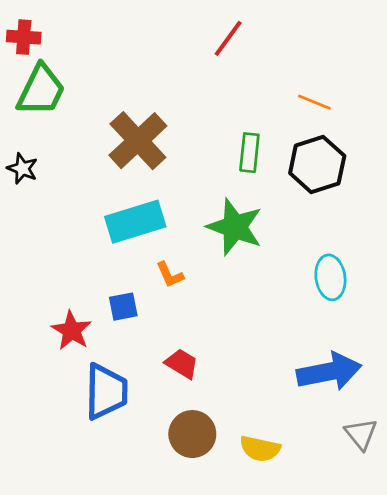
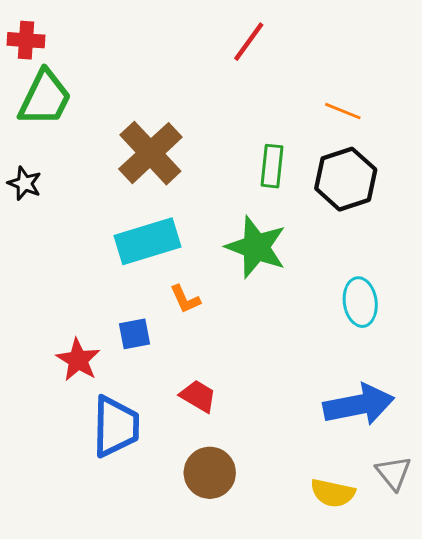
yellow semicircle: (260, 449) -> (333, 493), moved

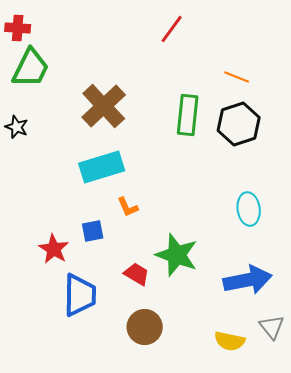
green rectangle: (272, 166) -> (188, 115), size x1.4
green star: (256, 247) -> (177, 255), moved

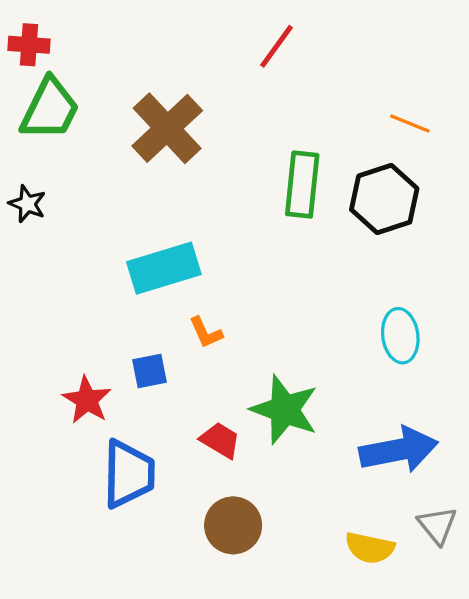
orange line: (237, 77) -> (410, 123), moved
brown cross: (104, 106) -> (167, 128), moved

